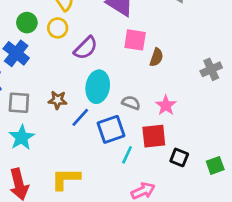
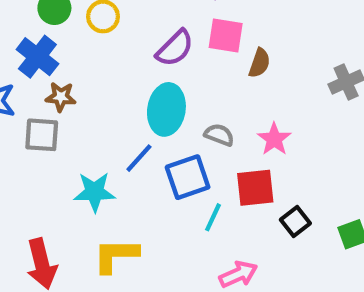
purple semicircle: (86, 48) -> (175, 48), moved
brown star: (58, 100) -> (61, 97), moved
cyan star: (22, 137) -> (95, 192), moved, turned 30
black square: (179, 157) -> (295, 222), turned 30

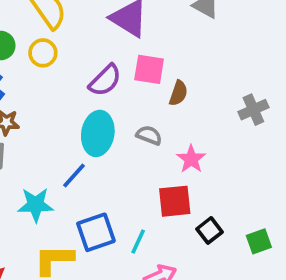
gray semicircle: (219, 135) -> (149, 135), moved
blue square: (188, 177) -> (96, 232), moved
cyan line: (213, 217) -> (138, 241), moved

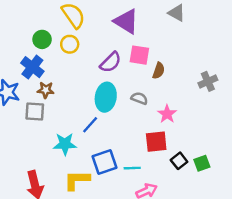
cyan line: (138, 241) -> (132, 168), turned 63
green square: (259, 241) -> (202, 163), moved

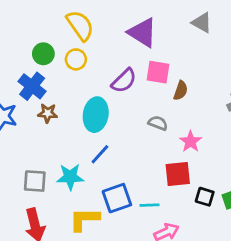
cyan ellipse: (106, 97) -> (96, 115), moved
gray square: (35, 112) -> (35, 181), moved
black square: (179, 161) -> (205, 197), turned -35

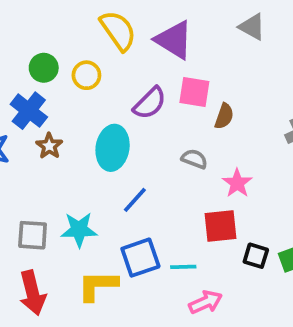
yellow semicircle: (80, 25) -> (118, 31), moved
brown star: (48, 113) -> (49, 146), turned 30
blue line: (100, 154) -> (135, 200), moved

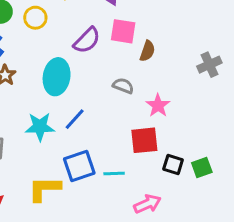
cyan star: (79, 230) -> (40, 127), moved
pink arrow: (206, 302) -> (147, 204), moved

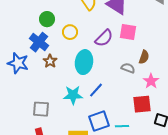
yellow circle: (35, 18) -> (70, 32), moved
brown semicircle: (147, 51) -> (144, 57), moved

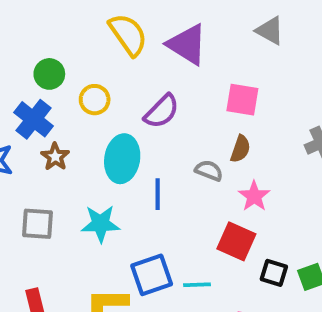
pink square: (128, 32) -> (242, 100), moved
blue line: (96, 90) -> (158, 194), moved, turned -42
red square: (142, 104) -> (236, 241), turned 30
gray square: (41, 109) -> (37, 224), moved

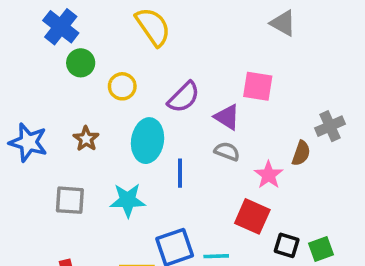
purple triangle: (187, 44) -> (227, 117), moved, size x0.7
blue cross: (34, 119) -> (61, 27), moved
brown semicircle: (240, 149) -> (301, 153), moved

